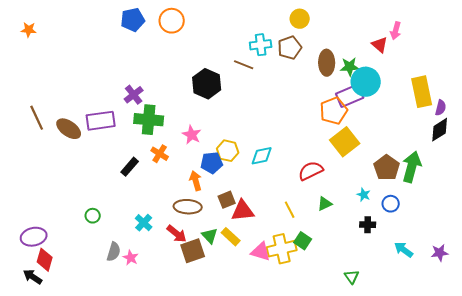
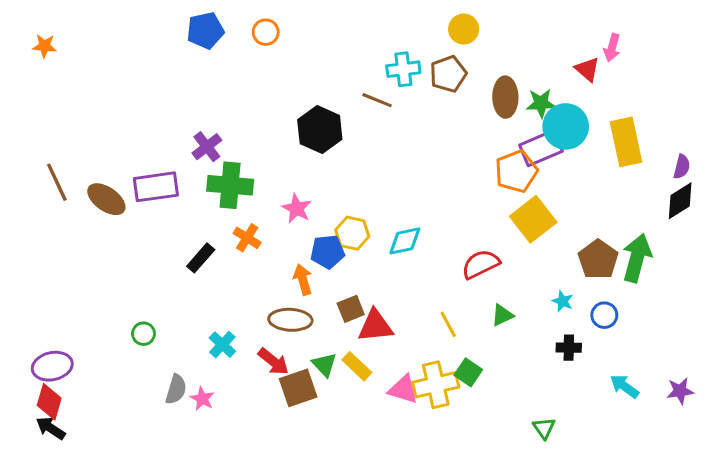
orange circle: (172, 21) -> (266, 32), size x0.7
yellow rectangle: (422, 92) -> (626, 142), moved
red diamond: (45, 260) -> (49, 402), moved

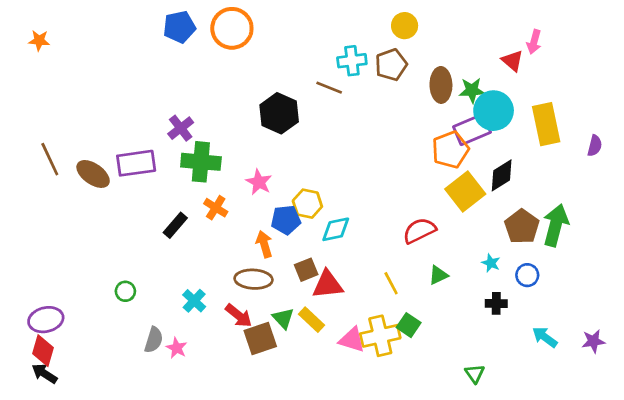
orange circle: (266, 32) -> (232, 28), size x1.8
black diamond: (680, 201) -> (502, 175), moved
cyan diamond: (405, 241) -> (336, 229), moved

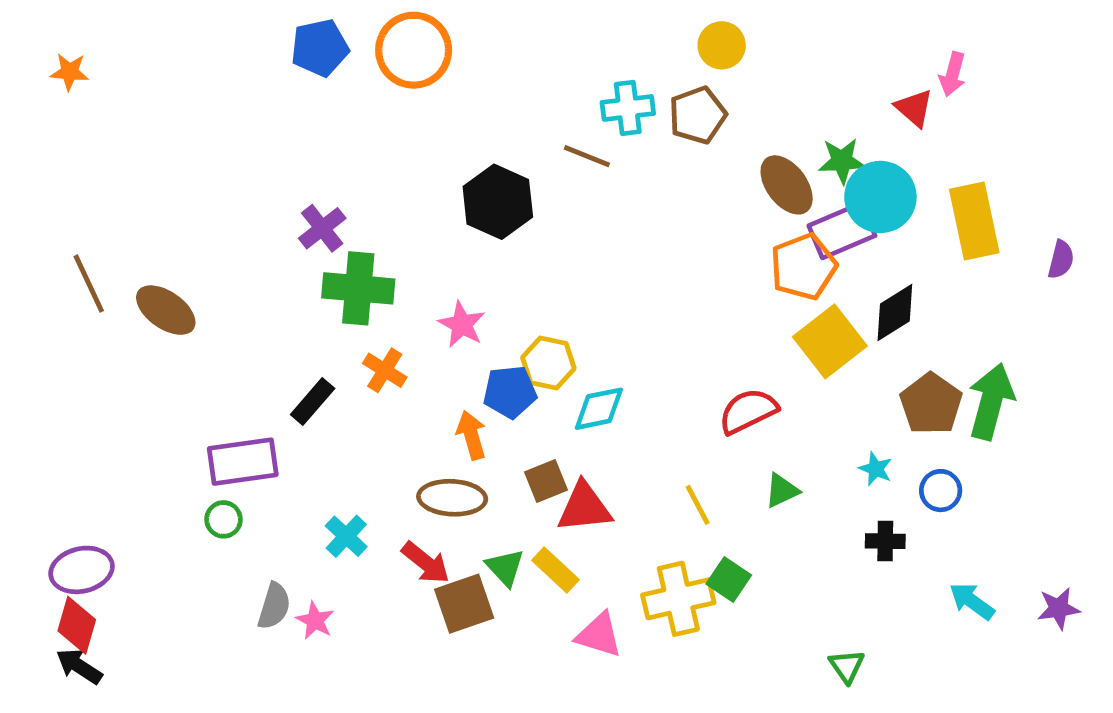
brown ellipse: (441, 85) -> (787, 185), moved, turned -36
purple rectangle: (136, 163) -> (243, 462), moved
pink triangle: (352, 340) -> (599, 635), moved

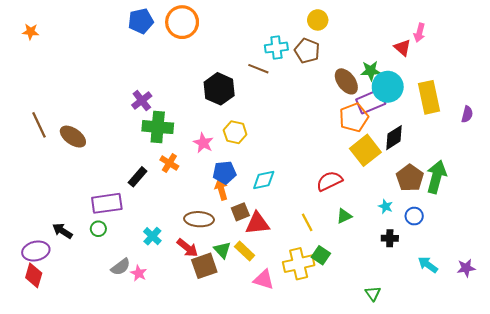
brown pentagon: (698, 115) -> (307, 51), turned -30
yellow hexagon: (548, 363) -> (235, 132), moved
orange arrow: (471, 435) -> (221, 190), moved
gray semicircle: (274, 606) -> (121, 267), turned 36
black arrow: (79, 666) -> (62, 231), moved

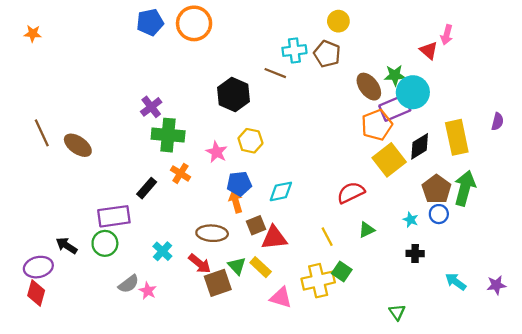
yellow rectangle: (429, 97) -> (457, 137), moved
blue circle: (414, 216) -> (439, 214), moved
green circle: (98, 229) -> (105, 243), size x1.5

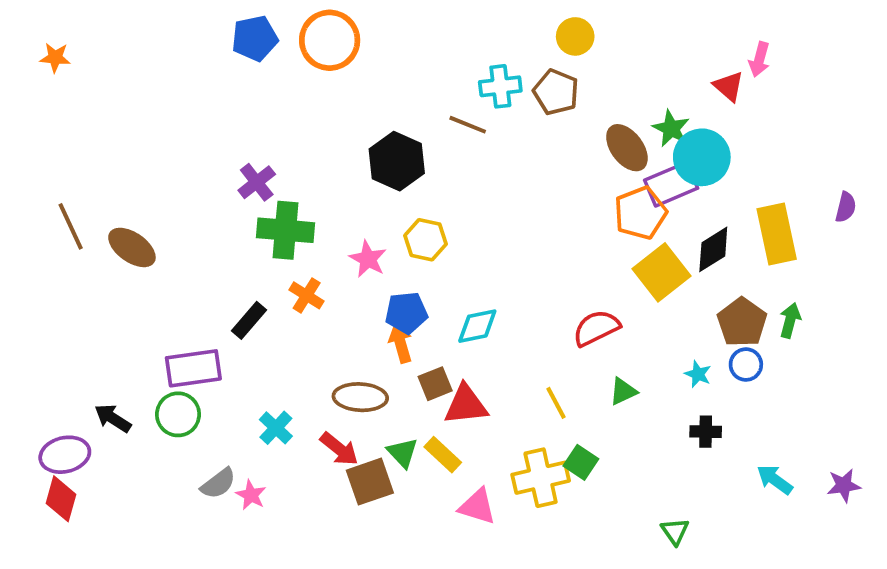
green star: (395, 75) -> (671, 129), turned 30
green arrow: (465, 188) -> (790, 320), size x0.6

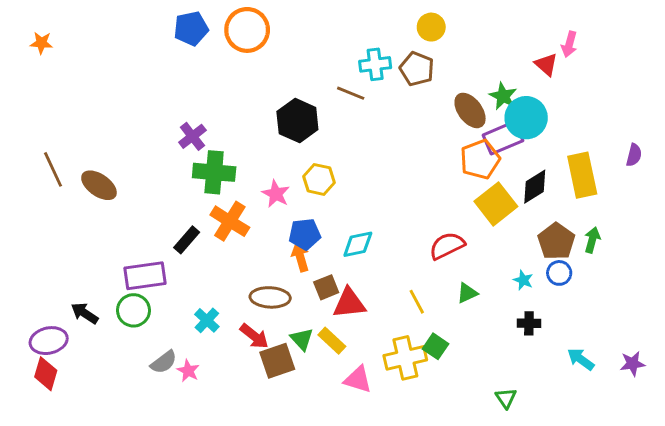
orange cross: (307, 295) -> (230, 221), size x1.5

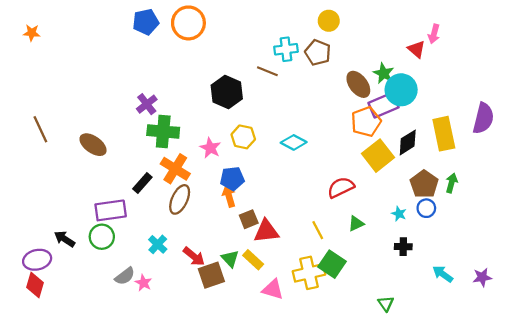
purple semicircle: (634, 155) -> (483, 118), size x1.8
brown ellipse: (99, 185) -> (93, 145), moved
cyan diamond: (358, 244) -> (294, 142), moved, turned 40
brown ellipse: (270, 297) -> (180, 199), moved, turned -68
green square: (435, 346) -> (332, 264), size x1.4

